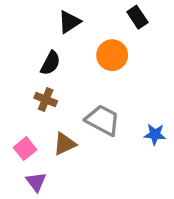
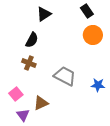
orange circle: (112, 55) -> (93, 35), moved
brown triangle: (65, 144) -> (41, 103), moved

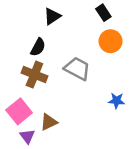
brown cross: (29, 63) -> (34, 74), size x1.5
gray trapezoid: (65, 76) -> (77, 69), moved
pink square: (16, 94) -> (19, 111), size x1.5

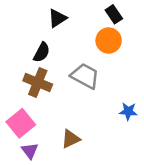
orange circle: (111, 41) -> (109, 41), moved
brown triangle: (49, 122) -> (71, 139), moved

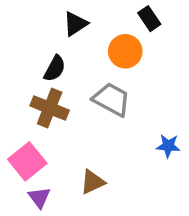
orange circle: (109, 41) -> (125, 51), moved

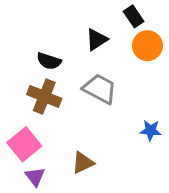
black triangle: (75, 24) -> (97, 40), moved
orange circle: (125, 51) -> (147, 46), moved
black semicircle: (55, 68) -> (49, 61), turned 80

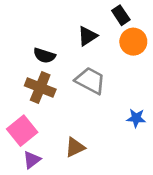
purple triangle: (35, 177) -> (32, 160), turned 30

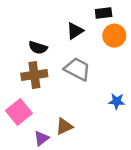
black rectangle: (121, 15) -> (104, 13), turned -63
brown cross: (40, 88) -> (34, 75), turned -30
purple triangle: (32, 160) -> (41, 138), moved

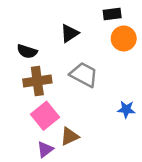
black triangle: (75, 31) -> (70, 33), moved
black semicircle: (38, 48) -> (27, 51), moved
pink square: (19, 112) -> (45, 116), moved

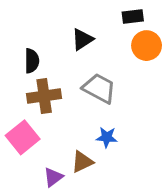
black semicircle: (27, 51) -> (32, 61), turned -108
blue star: (126, 109) -> (107, 137), moved
pink square: (45, 116) -> (23, 137), moved

